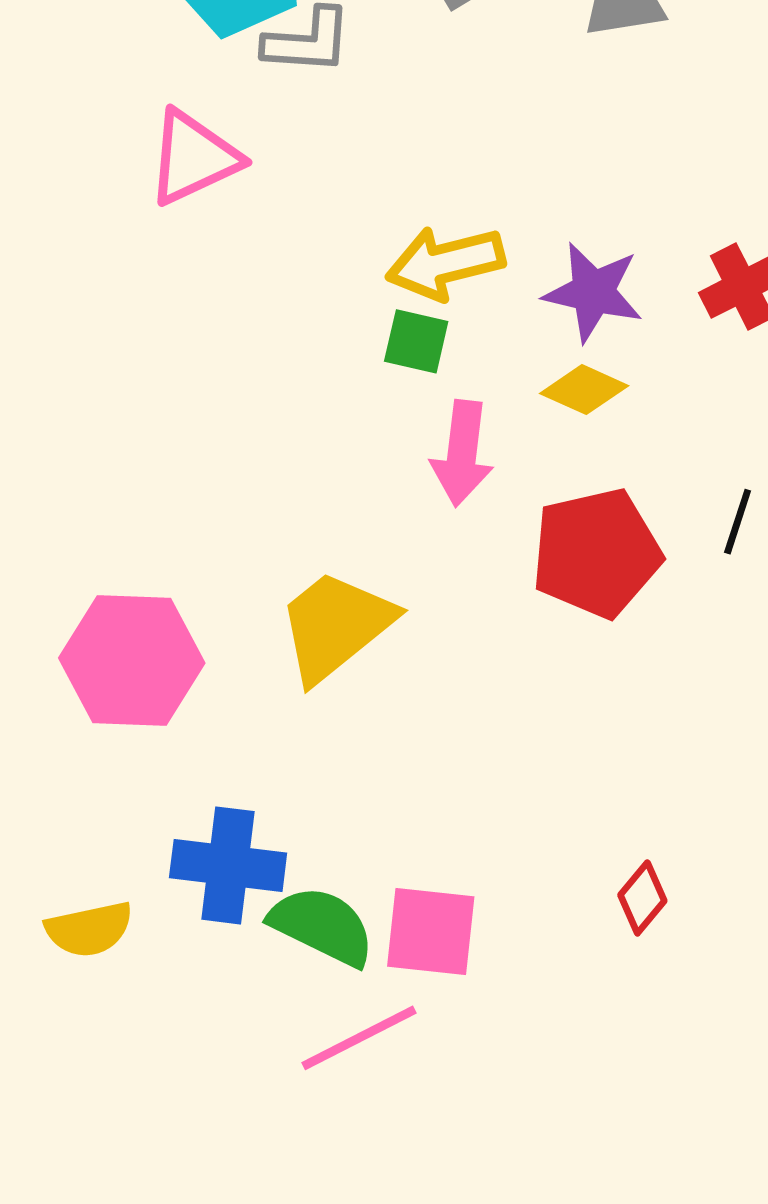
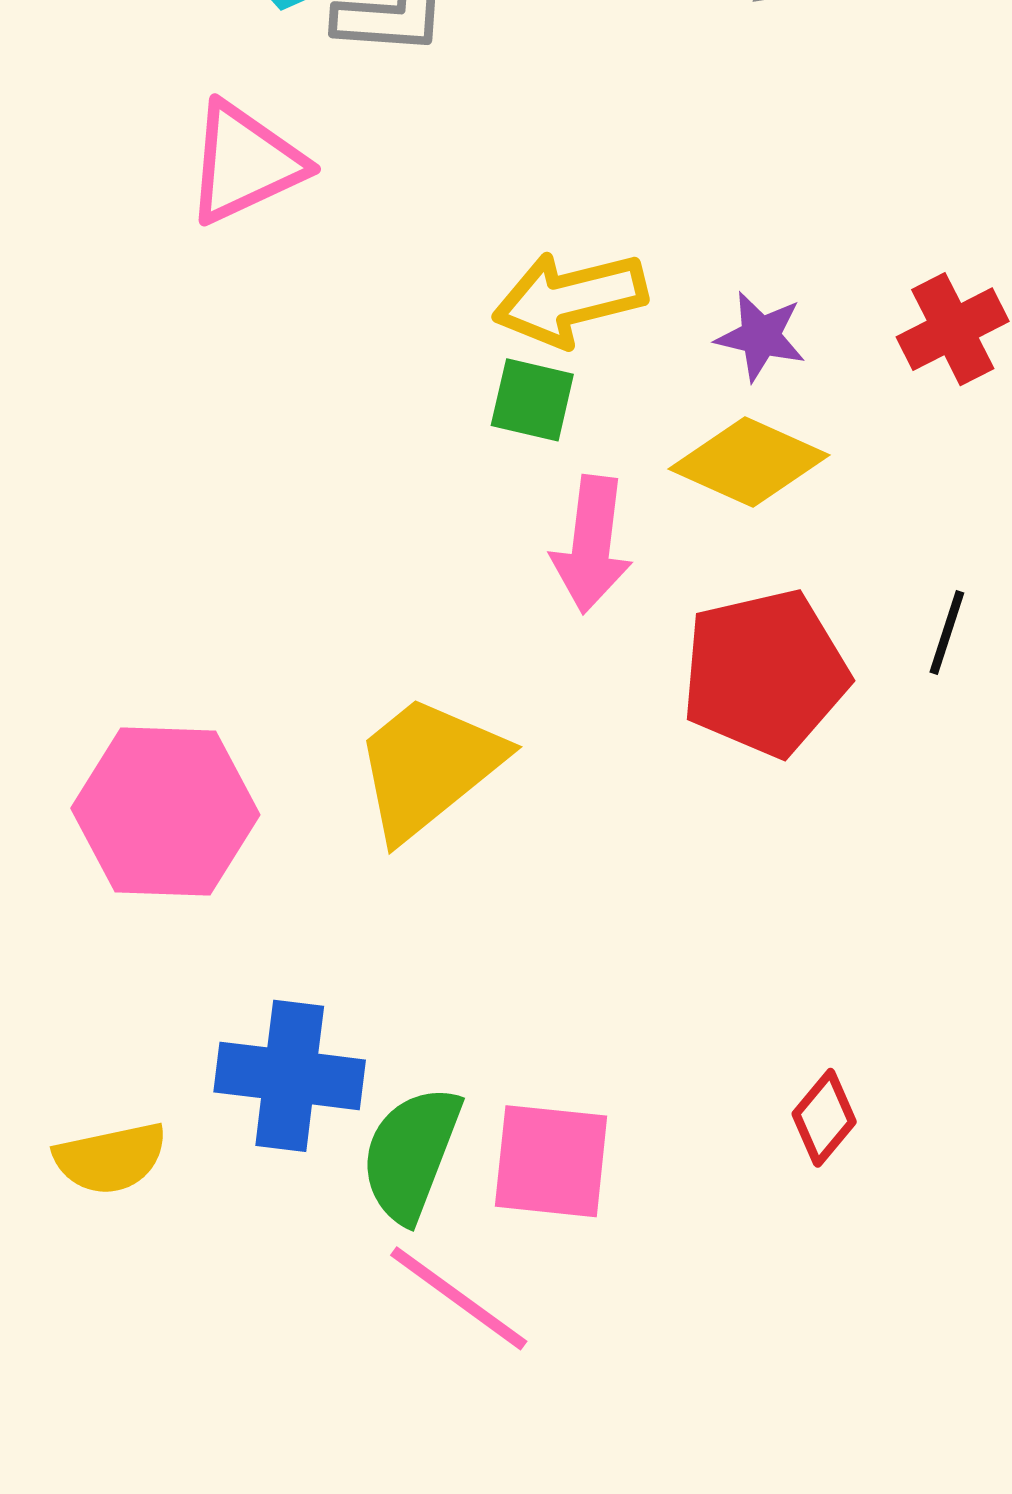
purple star: (593, 292) -> (761, 336), size x0.7
yellow diamond: (584, 390) -> (749, 462), size x1.4
green semicircle: (322, 926) -> (411, 1154), turned -95
pink line: (359, 1038) -> (459, 1298), turned 63

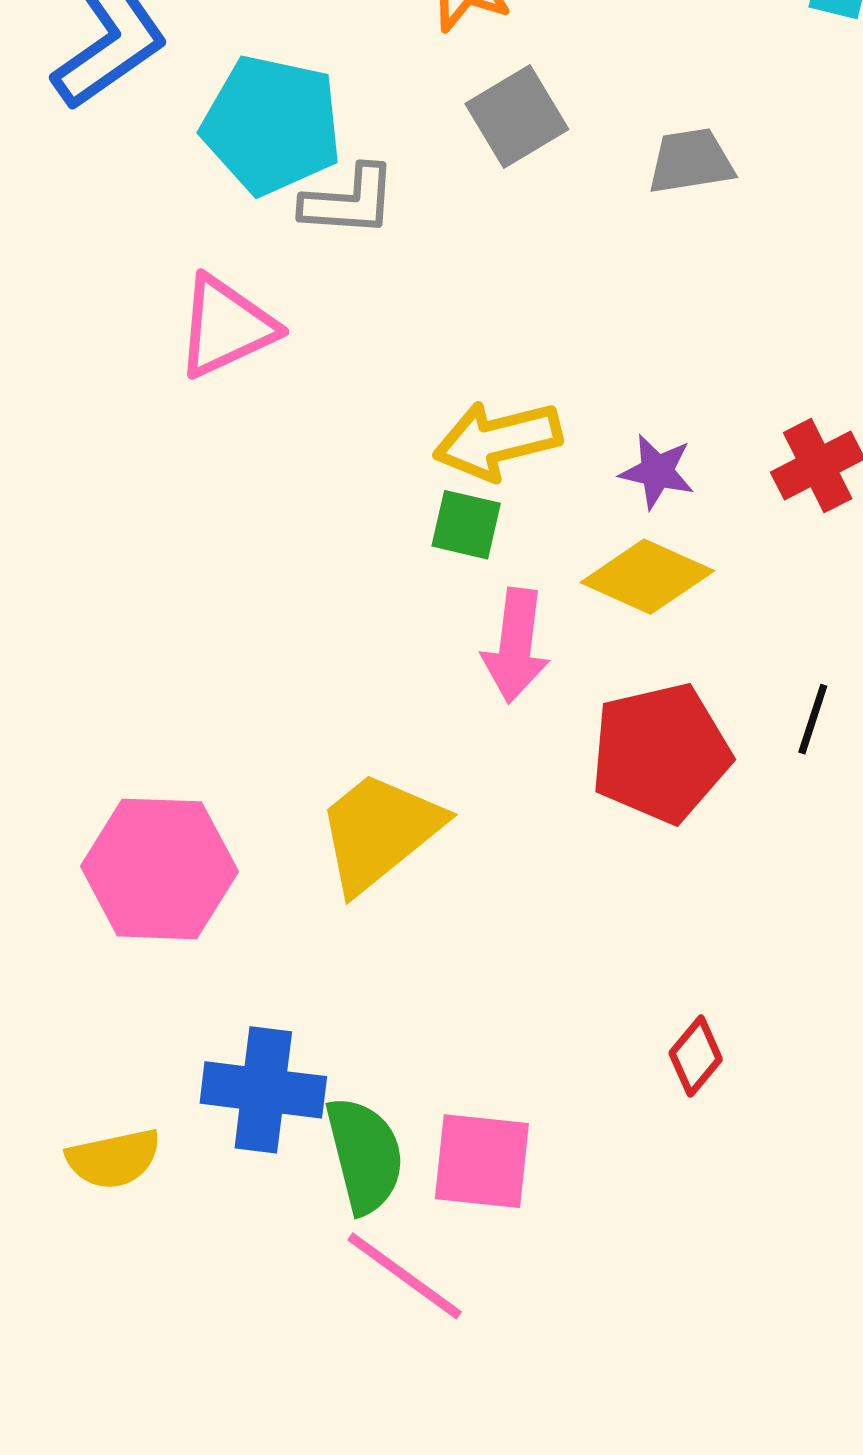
red diamond: (824, 1118) -> (696, 1056), moved
green semicircle: (411, 1154) -> (365, 1155), turned 145

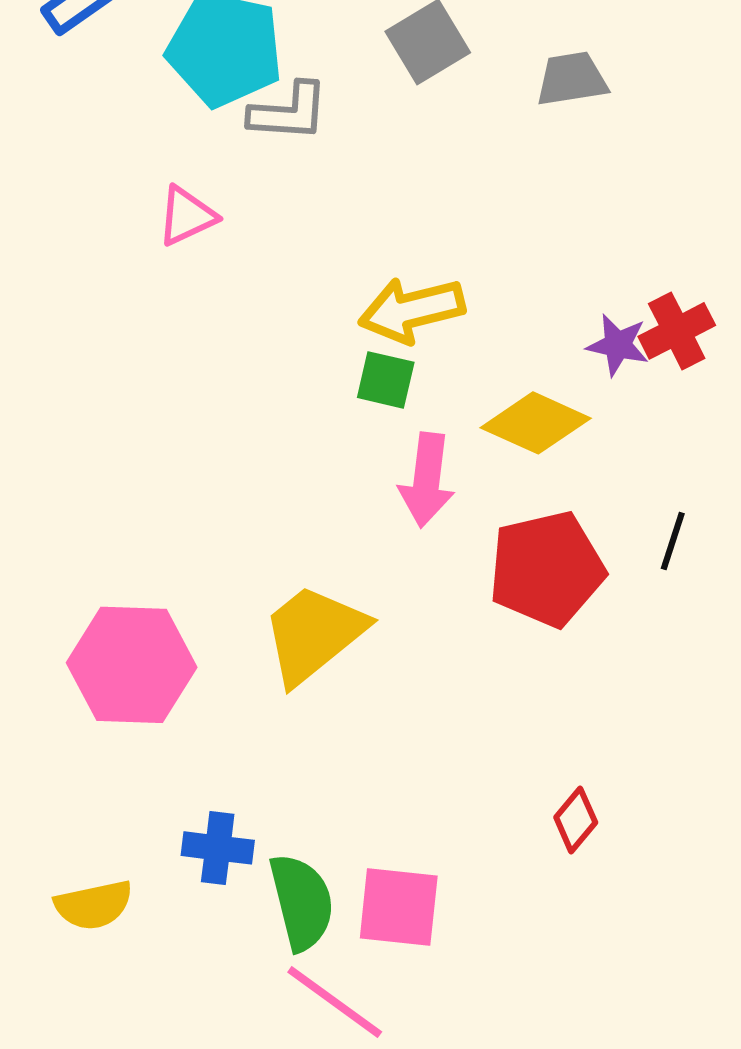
pink triangle: (226, 327) -> (187, 216), size x0.7
purple star: (657, 472) -> (618, 345), moved
blue cross: (263, 1090) -> (218, 848), size x0.7

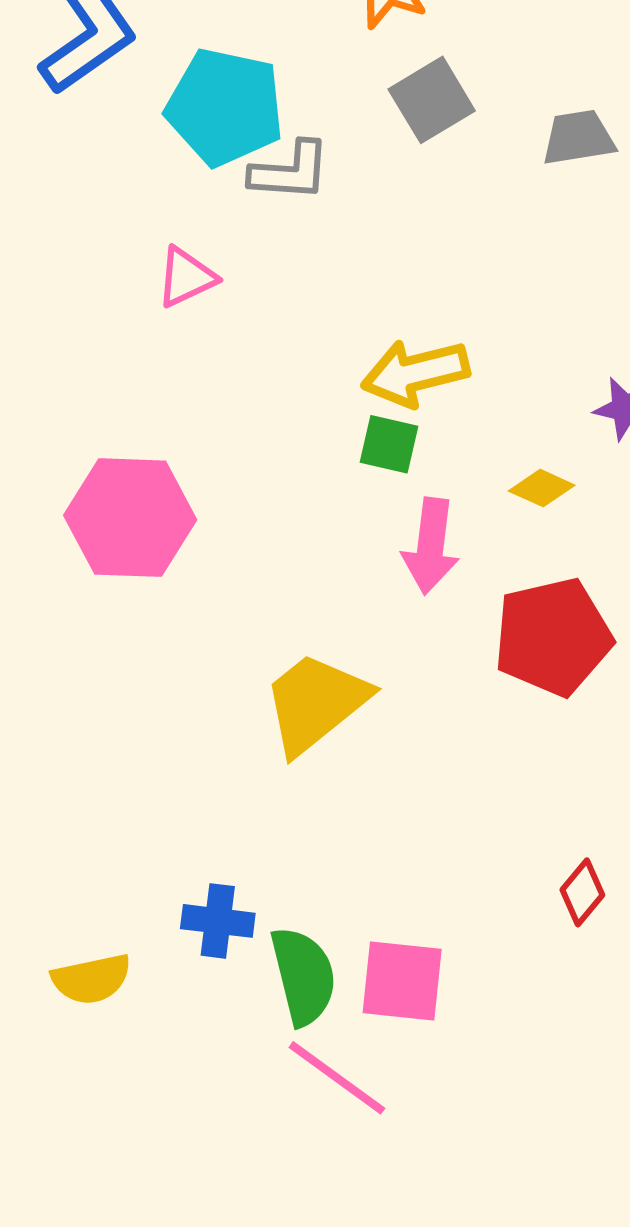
yellow diamond: (536, 423) -> (542, 488), size x0.6
pink hexagon: (132, 665) -> (130, 518), moved

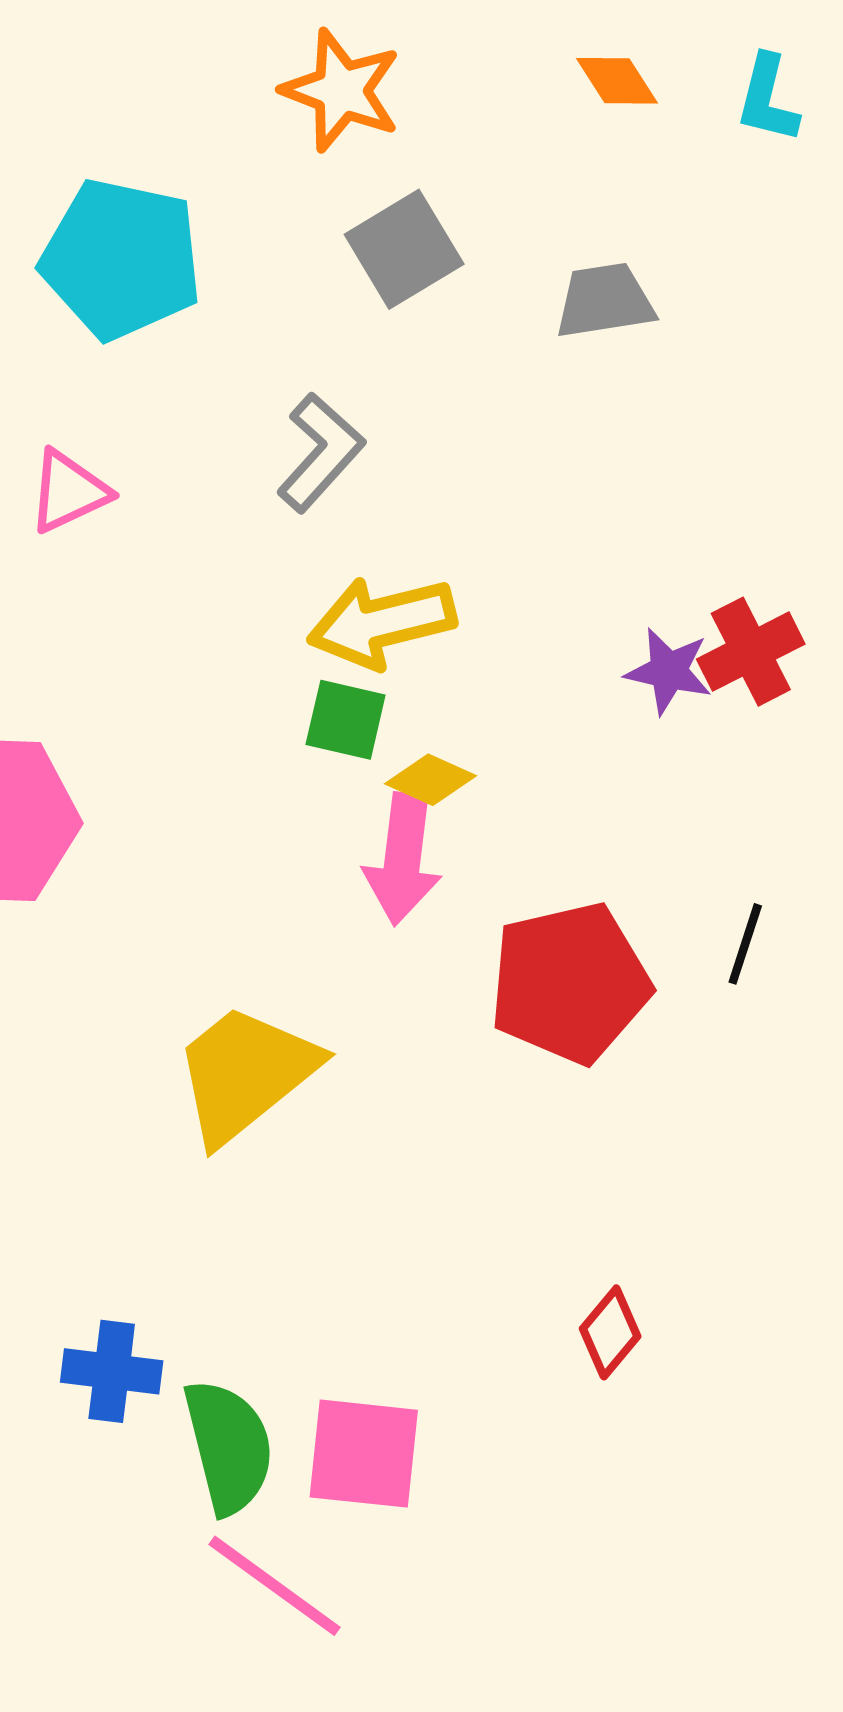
gray L-shape: (290, 171) -> (321, 452), moved, turned -52
yellow diamond: (542, 488) -> (431, 780), moved

